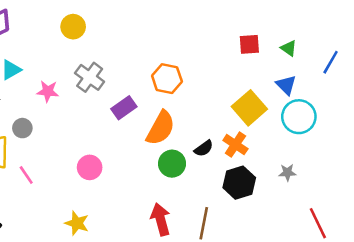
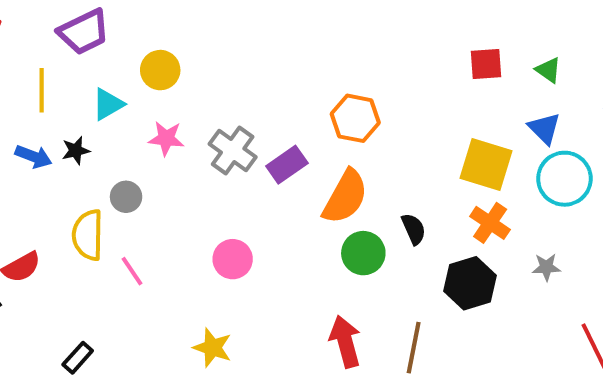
yellow circle: (73, 27) -> (160, 70), moved
gray cross: (90, 77) -> (233, 150), moved
yellow square: (249, 108) -> (486, 165), turned -32
orange cross: (235, 145) -> (490, 223), moved
black semicircle: (204, 148) -> (414, 229), turned -78

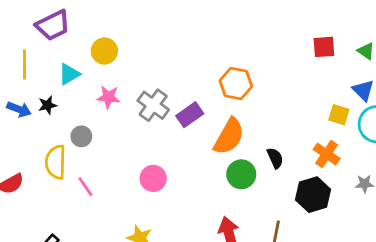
yellow square: (486, 165) -> (339, 115), moved, size x0.6

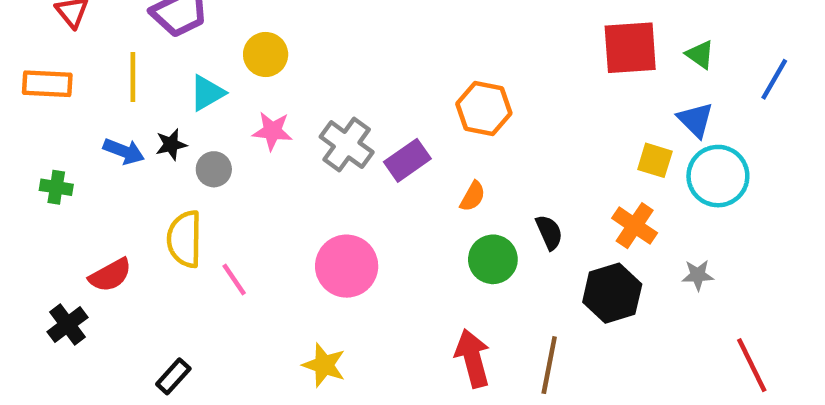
red square: (324, 47) -> (630, 48), size x1.5
gray circle: (81, 136) -> (214, 169), moved
orange semicircle: (229, 136) -> (473, 196), size x0.5
pink circle: (153, 178) -> (347, 266), size x1.4

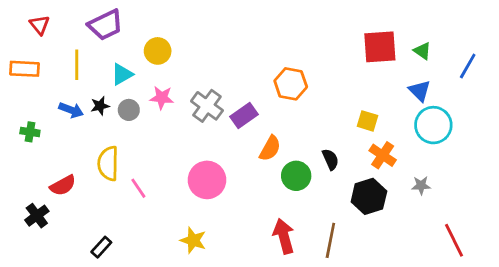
yellow square: (655, 160) -> (368, 121), moved
gray circle: (214, 169) -> (129, 110), moved
orange semicircle: (473, 196) -> (270, 148), moved, size x1.4

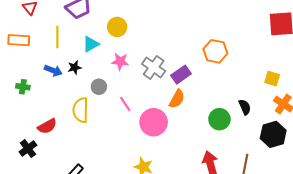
gray circle: (129, 110) -> (99, 87), moved
orange semicircle: (270, 148) -> (177, 99), moved
pink line: (138, 188) -> (125, 104), moved

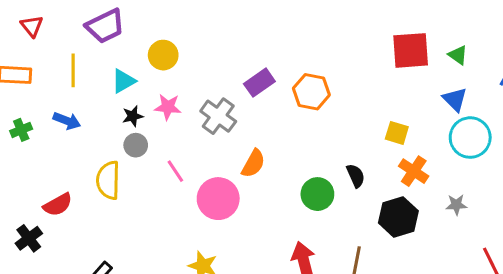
black star: (75, 67) -> (133, 116), moved
purple rectangle: (181, 75) -> (259, 83), moved
green cross: (23, 87) -> (21, 130), moved, turned -32

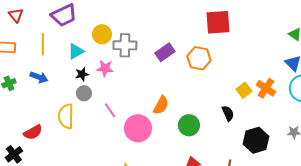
red square: (411, 50) -> (218, 22), moved
gray cross: (218, 116) -> (125, 45), moved, turned -35
yellow square: (397, 133) -> (244, 90), moved, turned 35
orange cross: (414, 171) -> (266, 88), moved
green circle: (317, 194) -> (189, 125), moved

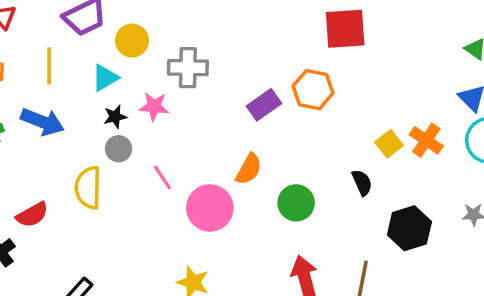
yellow circle: (102, 34) -> (132, 41), moved
purple rectangle: (165, 52) -> (264, 105), moved
blue arrow: (39, 77) -> (42, 122), size x1.4

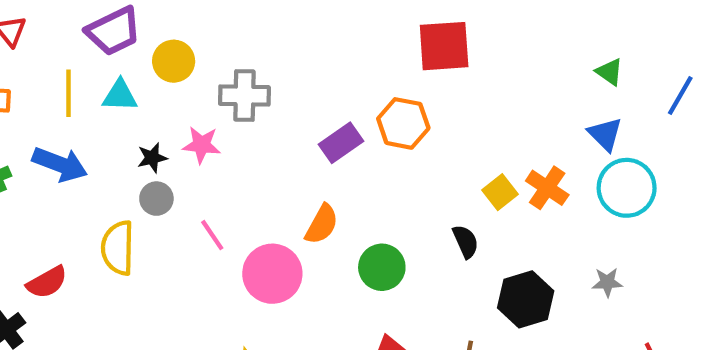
cyan triangle: (105, 78) -> (120, 96), moved, turned 32

